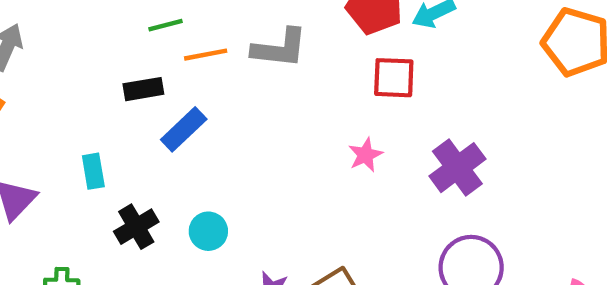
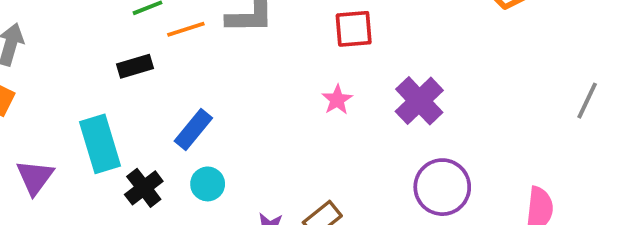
blue rectangle: (184, 129) -> (193, 130), moved
cyan rectangle: (93, 171) -> (100, 144), size x1.8

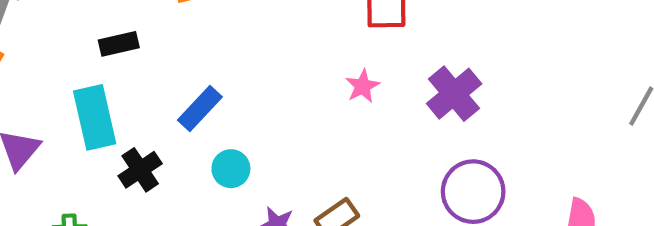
black rectangle: (135, 66) -> (119, 44), moved
cyan circle: (208, 184) -> (231, 169), moved

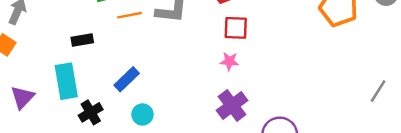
pink star: (363, 86) -> (229, 61), moved, turned 30
purple cross: (454, 94) -> (232, 105), moved

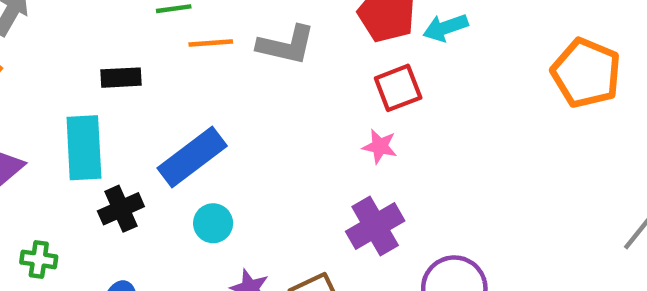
red square: (236, 28) -> (398, 88), turned -30
blue rectangle: (127, 79) -> (192, 157), size x1.4

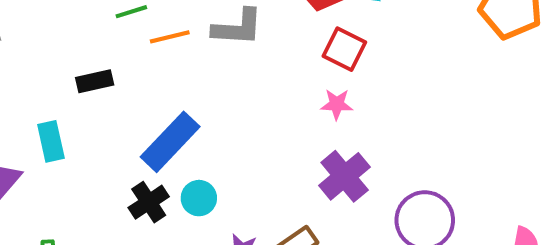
red square: (398, 88) -> (344, 49), turned -33
cyan rectangle: (84, 148) -> (51, 141), moved, size x0.7
black cross: (121, 209) -> (149, 202), moved

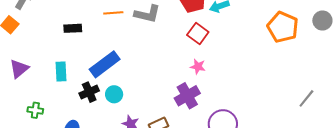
pink star: (337, 104) -> (198, 67), moved
cyan rectangle: (51, 141) -> (61, 71), moved

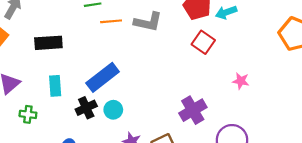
black rectangle: (73, 28) -> (48, 43), moved, size x1.4
pink star: (198, 67) -> (241, 81), moved
green cross: (35, 110) -> (28, 114), moved

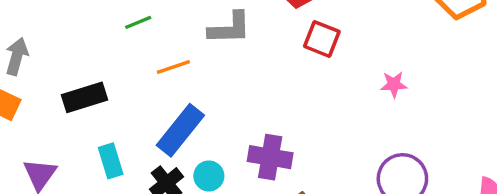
orange line: (111, 21) -> (173, 67), moved
purple cross: (193, 110) -> (270, 157), moved, turned -36

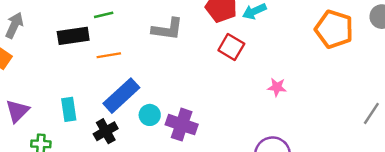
orange line: (173, 67) -> (109, 55), moved
black rectangle: (84, 97) -> (73, 36), moved
cyan circle: (209, 176) -> (150, 115), moved

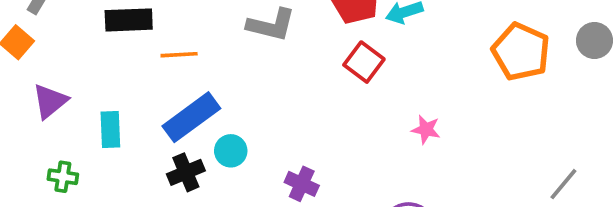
purple triangle: (17, 111) -> (50, 101), moved
purple cross: (182, 125) -> (302, 184), moved, size x0.7
black cross: (106, 131) -> (186, 172), moved

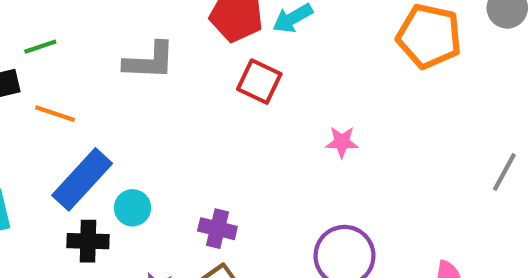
orange line: (179, 55) -> (55, 114), turned 33
black cross: (186, 172) -> (88, 241), turned 36

